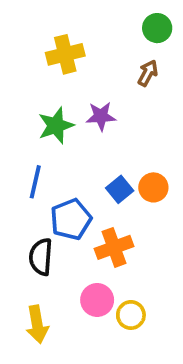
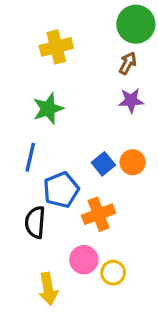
green circle: (157, 28) -> (136, 24), size x1.5
purple star: (101, 116) -> (131, 101), moved
yellow arrow: (37, 324) -> (48, 289), moved

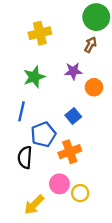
purple star: (131, 101) -> (73, 71), moved
orange circle: (133, 162) -> (94, 87), moved
yellow arrow: (48, 289) -> (34, 205), turned 55

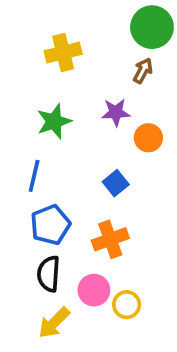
blue pentagon: (43, 134) -> (50, 225), moved
black semicircle: (25, 157) -> (49, 274), moved

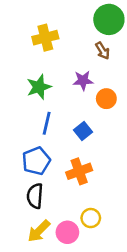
brown arrow: (143, 71) -> (102, 51), turned 120
blue line: (34, 176) -> (47, 123), moved
pink circle: (94, 290) -> (67, 232), moved

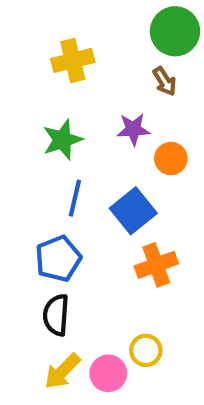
blue square: (83, 131) -> (133, 211), size x1.5
orange cross: (79, 171) -> (156, 265), moved

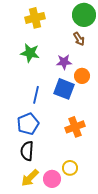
yellow cross: (73, 60) -> (35, 18), moved
green star: (62, 140) -> (30, 53), moved, turned 30
blue square: (133, 211) -> (64, 89), moved, turned -30

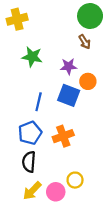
yellow cross: (35, 18) -> (17, 19), moved
orange cross: (75, 127) -> (63, 136), moved

